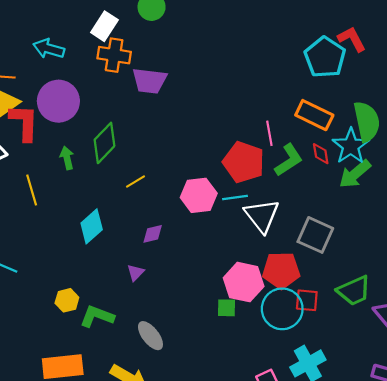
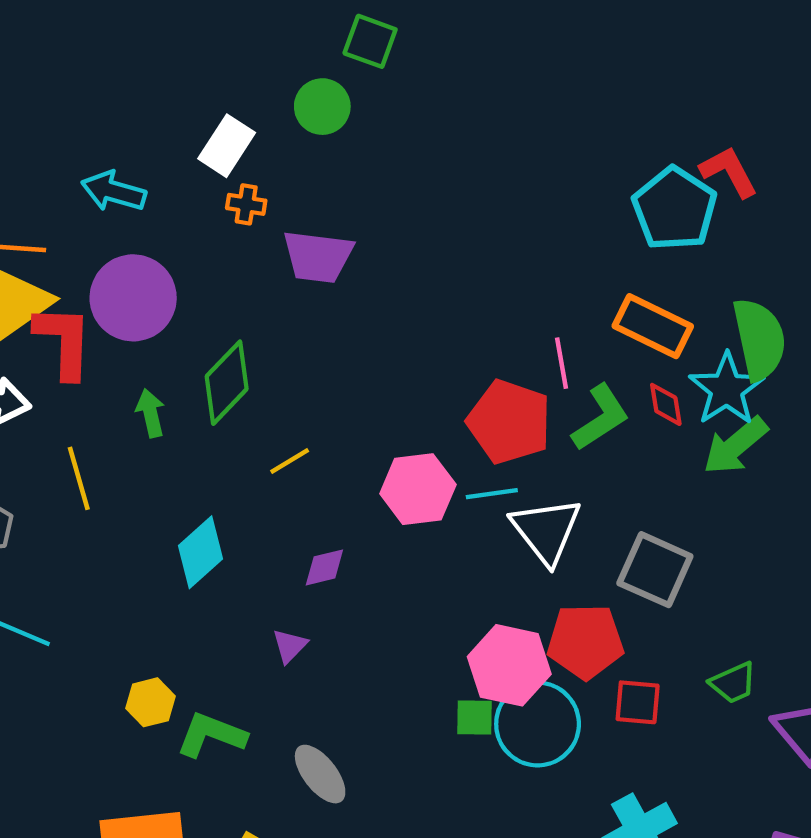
orange cross: (114, 55) -> (246, 204), size x0.6
green trapezoid: (354, 291) -> (733, 683), size x0.7
cyan circle: (282, 309) -> (538, 724), moved

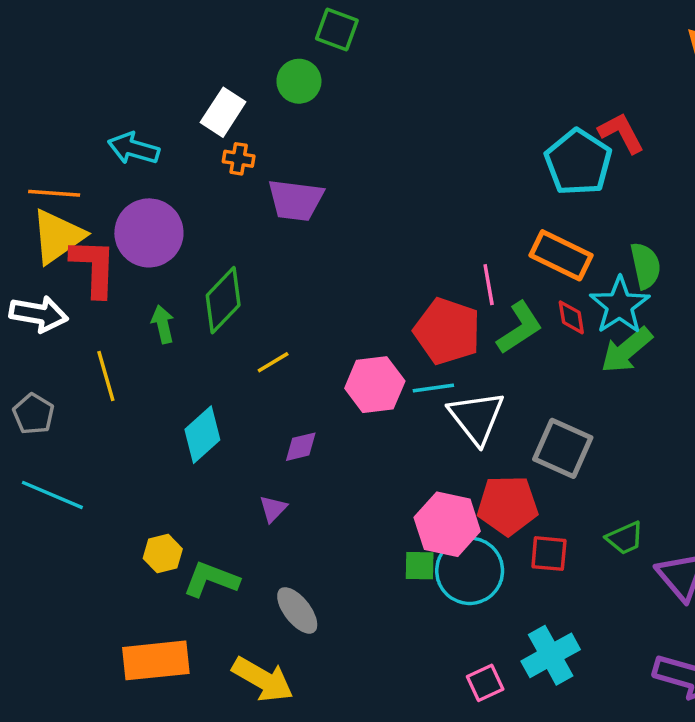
green semicircle: (759, 339) -> (645, 266), size x0.7

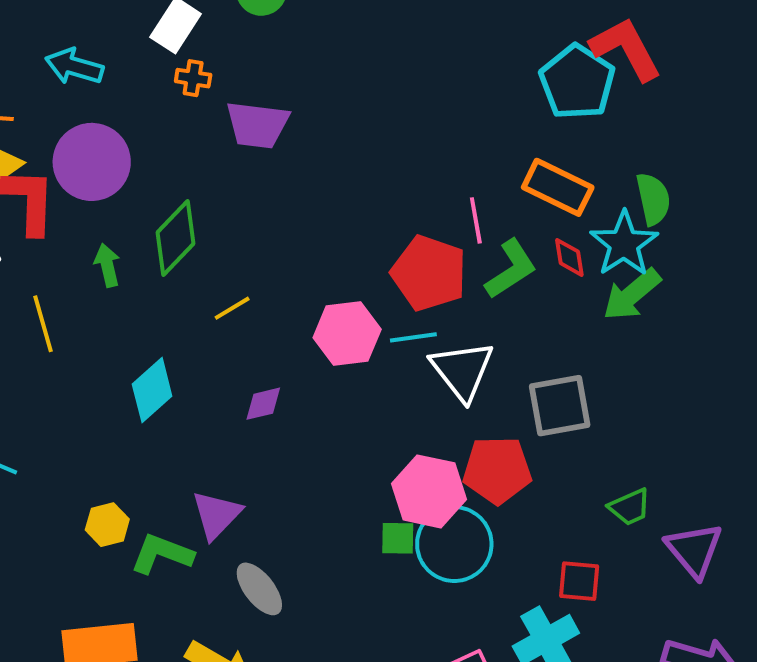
red L-shape: (621, 133) -> (626, 49), size x1.4
gray square: (563, 448) -> (560, 406), turned -34
purple triangle: (273, 509) -> (216, 515), moved, size x1.6
red square: (549, 554) -> (579, 581), moved

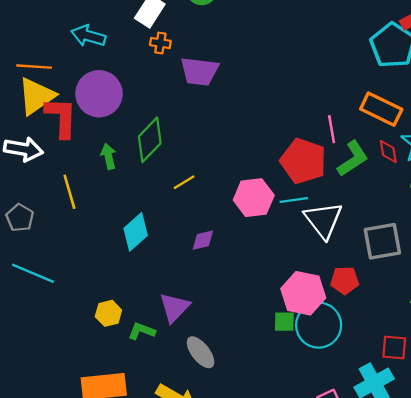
red pentagon: (497, 470) -> (345, 280), size x0.7
green L-shape: (162, 554) -> (142, 331), size x0.7

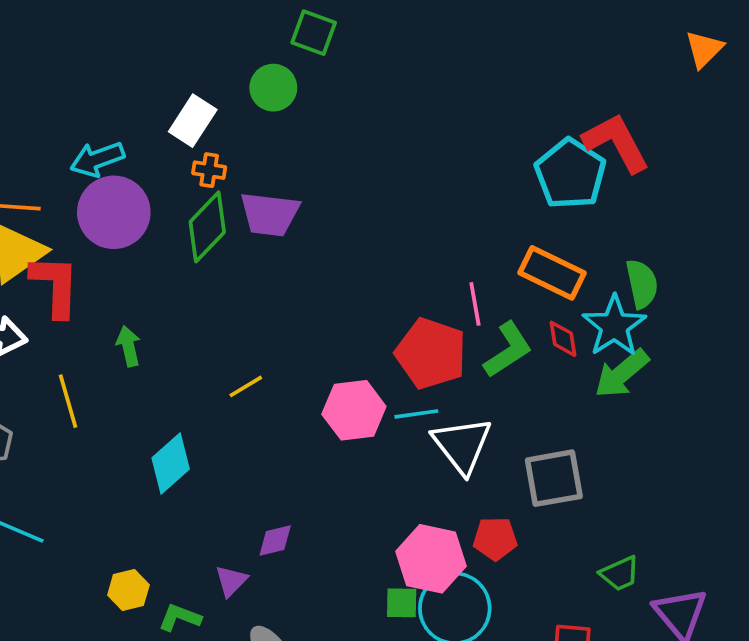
cyan arrow: (88, 36) -> (97, 159), turned -36
purple circle: (99, 94) -> (114, 212), moved
green diamond: (150, 140) -> (207, 227), moved
purple diamond: (203, 240) -> (275, 540), moved
purple triangle: (175, 307) -> (231, 581), size x0.7

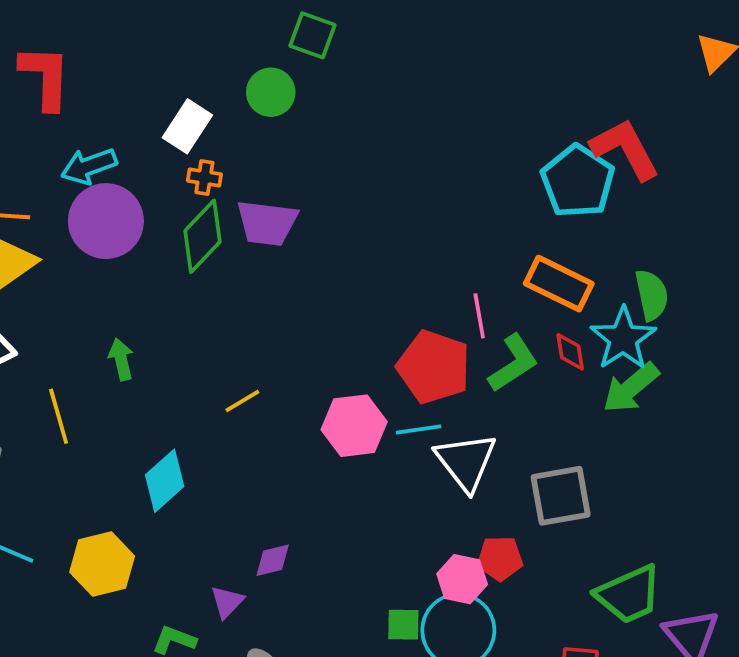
red L-shape: (55, 286) -> (45, 77), moved
pink hexagon: (431, 559) -> (462, 579), moved, size x0.7
green trapezoid: (620, 573) -> (629, 594), size x1.6
yellow hexagon: (128, 590) -> (102, 564), moved, size x1.5

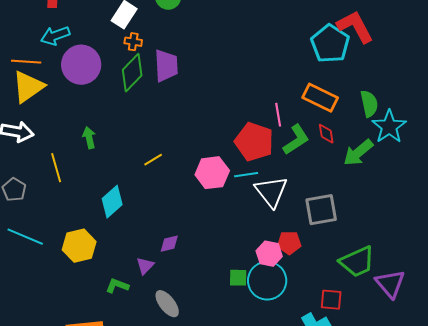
cyan arrow: (89, 166) -> (55, 36), moved
purple trapezoid: (267, 223) -> (166, 66), turned -100
cyan star: (623, 339) -> (389, 127), moved

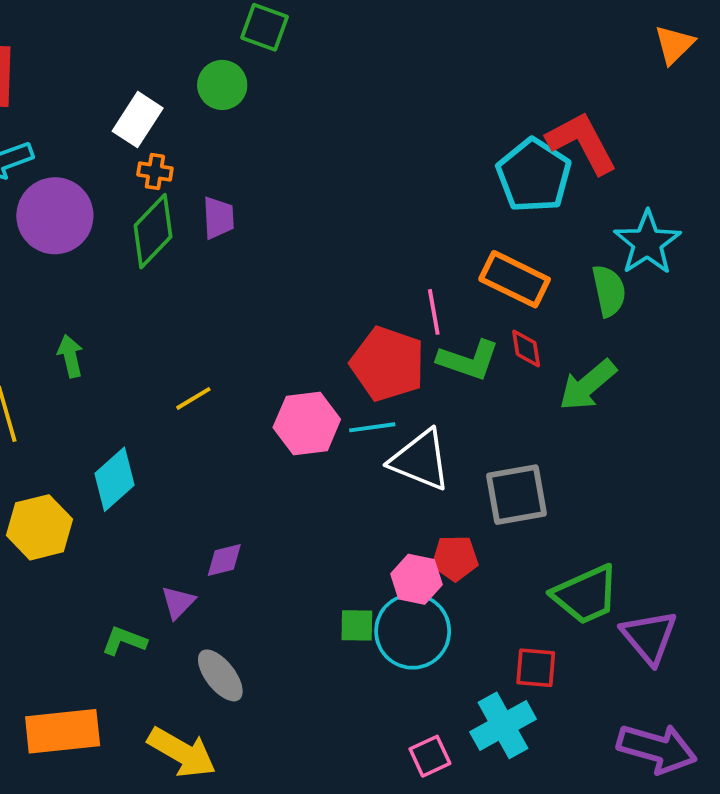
purple trapezoid: (166, 66) -> (218, 218), size x0.7
cyan star: (389, 127) -> (647, 243), moved
green L-shape: (296, 140) -> (468, 360), turned 52
white triangle: (271, 192) -> (420, 460), turned -30
yellow hexagon: (79, 246) -> (40, 527), moved

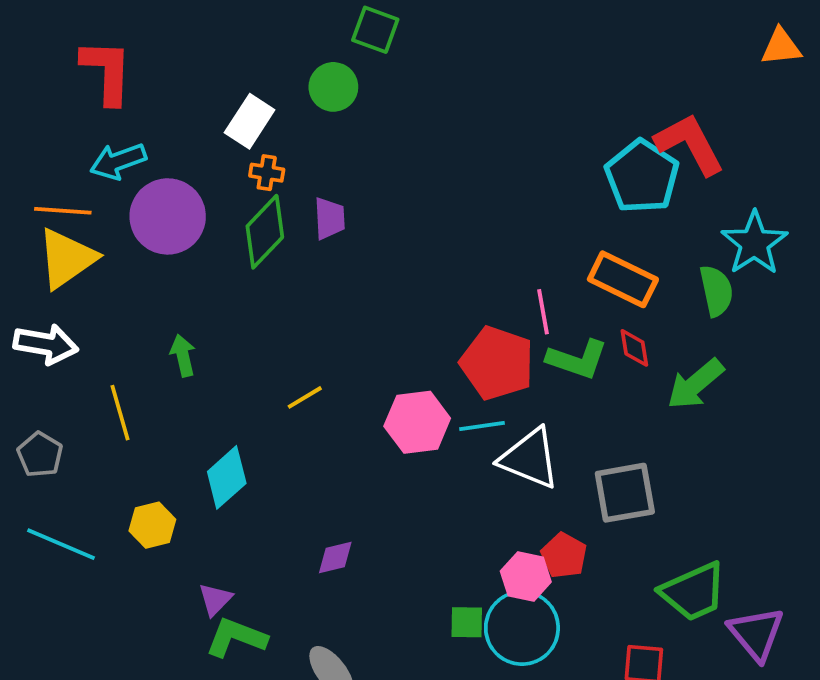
orange triangle: (674, 45) -> (781, 47), turned 39
yellow hexagon: (40, 527) -> (152, 525), size x0.7
red pentagon: (455, 558) -> (564, 556), turned 30
purple triangle: (178, 602) -> (215, 599), moved
green L-shape: (124, 641) -> (236, 637), size x1.4

